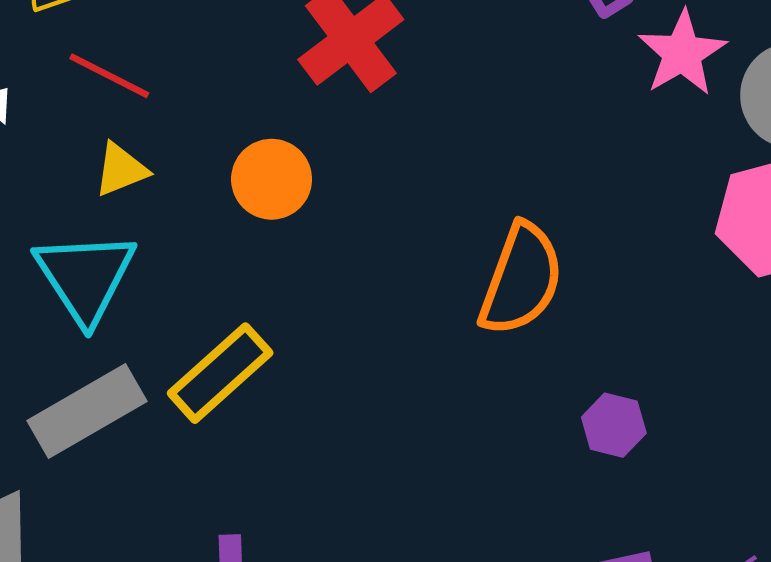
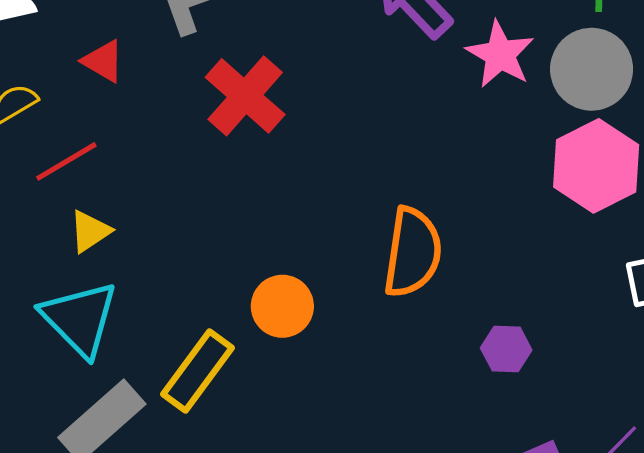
red line: (109, 76) -> (66, 161), turned -46
orange circle: (272, 179) -> (282, 306), moved

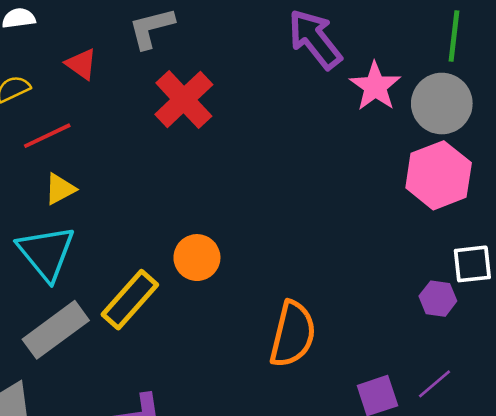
orange semicircle: (413, 252) -> (293, 334), moved
purple hexagon: (506, 349) -> (438, 299), moved

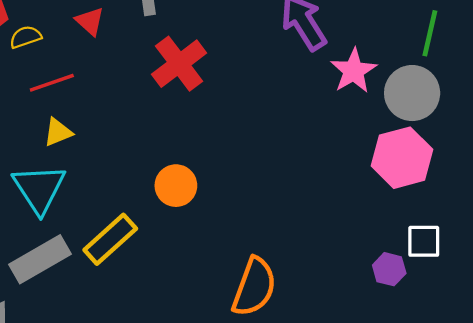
orange circle: (197, 258) -> (176, 186), moved

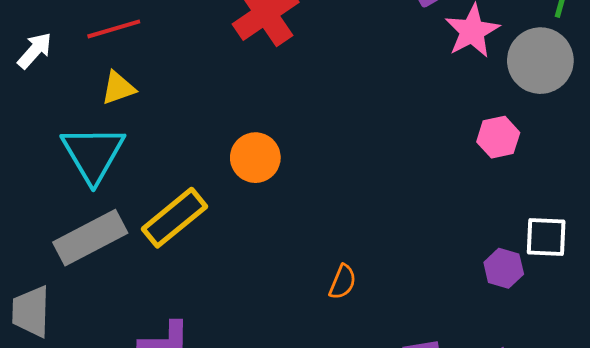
pink hexagon: (402, 158) -> (498, 137), moved, size x0.6
orange semicircle: (254, 287) -> (343, 282), size x0.5

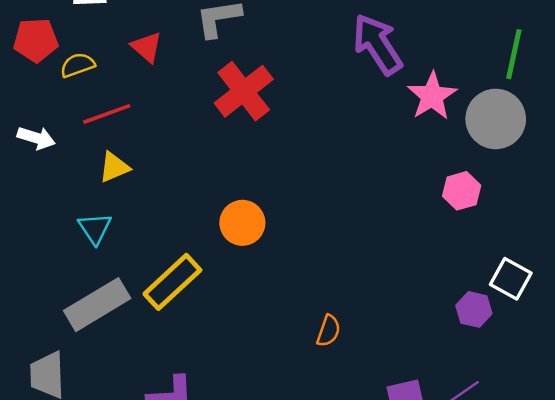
white arrow: (35, 51) -> (36, 138), turned 69
cyan triangle: (93, 154) -> (95, 228), size x0.6
white square: (546, 237) -> (511, 279), turned 30

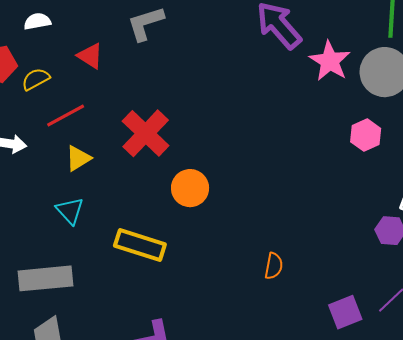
red cross: (244, 91) -> (146, 133), moved
yellow rectangle: (172, 282) -> (140, 245), turned 69
gray rectangle: (97, 305) -> (45, 278), moved, turned 34

